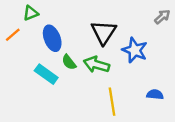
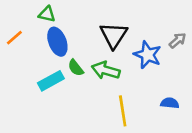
green triangle: (31, 13) -> (47, 14), moved, turned 35
gray arrow: (162, 17) -> (178, 40), moved
cyan rectangle: (46, 74) -> (51, 81), turned -65

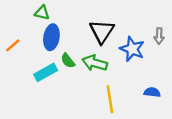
orange line: (14, 38) -> (13, 45), moved
gray arrow: (178, 40) -> (159, 36), turned 133
blue ellipse: (57, 42) -> (51, 37), turned 30

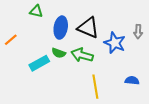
black triangle: (102, 31) -> (88, 28), turned -40
blue ellipse: (51, 37) -> (61, 28), moved
green semicircle: (68, 61) -> (59, 53), turned -32

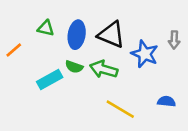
green triangle: (36, 11) -> (46, 28), moved
yellow line: (95, 87) -> (120, 109), turned -50

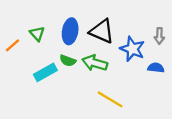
green triangle: (46, 28) -> (37, 34), moved, turned 35
blue semicircle: (166, 101) -> (156, 68), moved

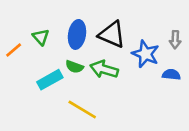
yellow line: (110, 99) -> (82, 109), moved

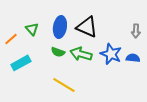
blue star: (146, 54) -> (111, 54), moved
cyan rectangle: (50, 80) -> (21, 63), moved

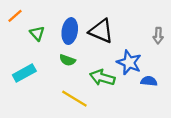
orange line: (11, 39) -> (15, 16), moved
green arrow: (81, 54) -> (102, 78), moved
blue semicircle: (133, 58) -> (149, 81), moved

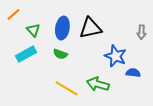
black triangle: (101, 31) -> (91, 28), turned -35
cyan rectangle: (24, 73) -> (26, 54), moved
green arrow: (102, 78) -> (98, 84), moved

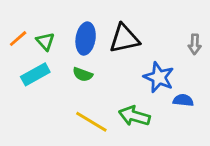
orange line: (14, 14) -> (18, 39), moved

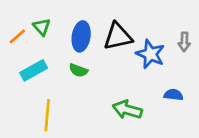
green triangle: (45, 41) -> (42, 27), moved
blue star: (159, 77) -> (150, 54), moved
yellow line: (91, 122) -> (47, 115), moved, turned 64

